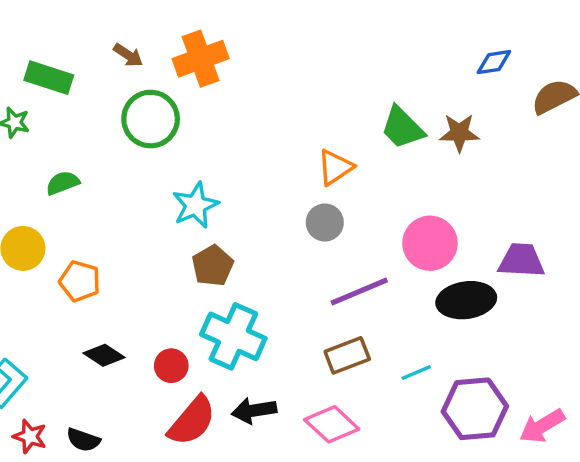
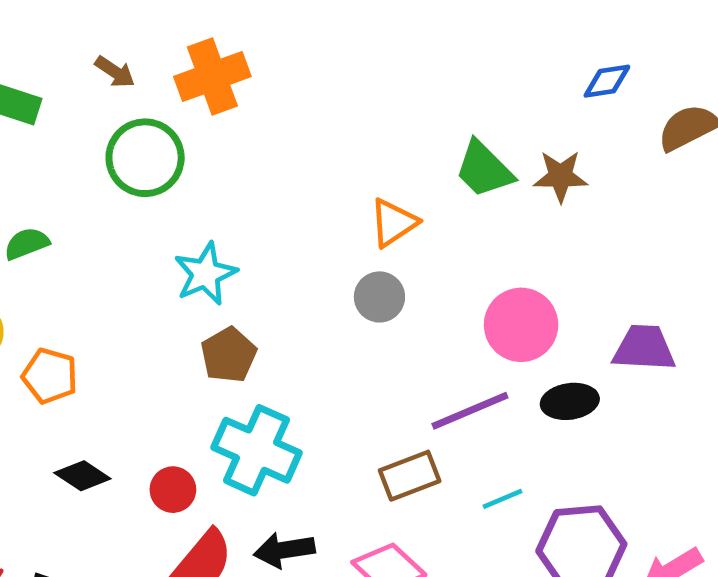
purple line: (359, 292) -> (470, 411), moved
black ellipse: (466, 300) -> (570, 401), size x0.7

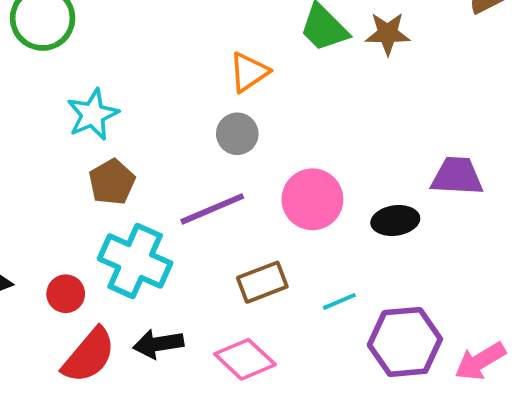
pink circle: (521, 325) -> (312, 199), moved
purple line: (470, 411) -> (212, 209), moved

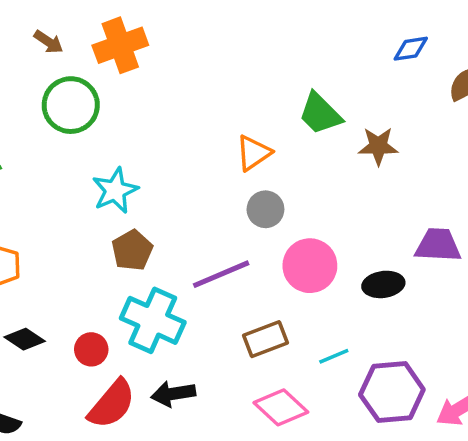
brown star: (388, 34) -> (378, 146), moved
gray circle: (237, 134) -> (265, 209), moved
pink diamond: (245, 359) -> (281, 407), moved

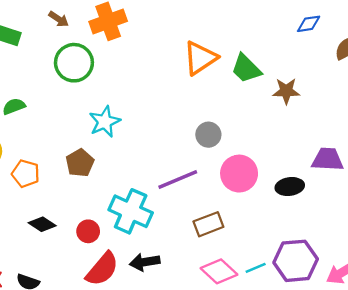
orange triangle: (254, 153) -> (200, 58), moved, size x1.4
brown pentagon: (132, 250) -> (80, 163), moved
cyan line: (334, 356) -> (256, 268), moved

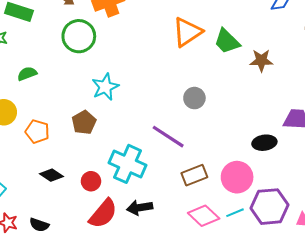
pink circle: (239, 174) -> (237, 177), moved
purple line: (178, 179) -> (168, 137), turned 56

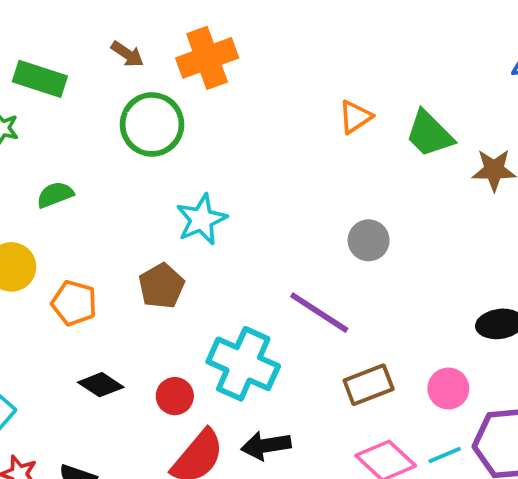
orange triangle: (187, 32) -> (355, 117), size x0.6
pink circle: (237, 177) -> (448, 389), size x0.7

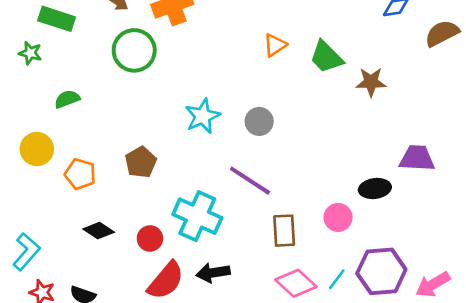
cyan star: (201, 219) -> (203, 116), moved
gray circle: (369, 240) -> (259, 121), moved
brown rectangle: (369, 385) -> (284, 231), turned -72
pink circle: (448, 389) -> (338, 217), moved
cyan line: (445, 455) -> (337, 279), turned -30

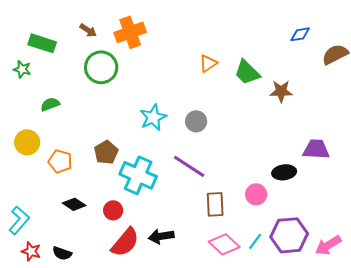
cyan cross: (197, 216) -> (138, 175), moved

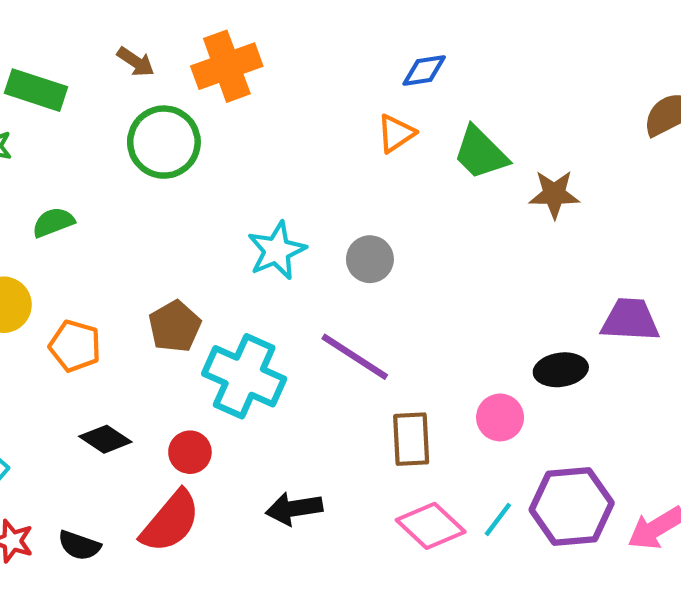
blue diamond: (300, 34) -> (424, 71), moved
red semicircle: (125, 242) -> (170, 522), moved

